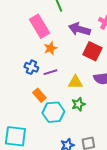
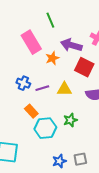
orange star: (50, 48) -> (52, 58), moved
yellow triangle: (75, 82) -> (64, 89), moved

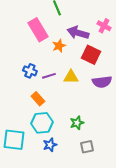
green star: (70, 120) -> (77, 123), moved
cyan hexagon: (45, 128) -> (42, 123), moved
blue star: (59, 161) -> (50, 145), moved

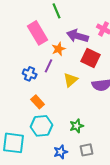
purple line: (49, 76) -> (49, 66), moved, turned -48
yellow triangle: (71, 77) -> (71, 80), turned -42
blue star: (50, 145) -> (61, 152), moved

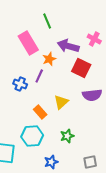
yellow triangle: (71, 80) -> (61, 102), moved
orange rectangle: (38, 102) -> (40, 112), moved
gray square: (87, 150) -> (90, 162), moved

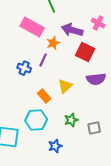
pink rectangle: (28, 43) -> (32, 27), turned -30
gray square: (90, 162) -> (94, 128), moved

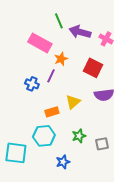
purple arrow: (72, 30) -> (80, 32), moved
orange rectangle: (44, 96) -> (52, 112), turned -64

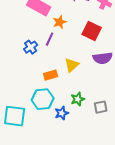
blue cross: (32, 84) -> (31, 47), turned 32
blue star: (63, 162) -> (62, 113), moved

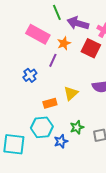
orange star: (60, 22) -> (64, 43), moved
red square: (92, 31) -> (91, 48), moved
purple line: (50, 39) -> (53, 60), moved

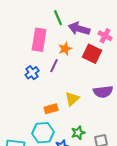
pink rectangle: (38, 34) -> (39, 40), turned 70
blue cross: (30, 75) -> (32, 73), moved

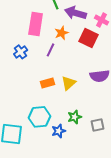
blue cross: (32, 73) -> (21, 52), moved
orange rectangle: (51, 109) -> (48, 83), moved

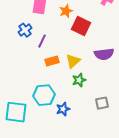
red square: (89, 38) -> (81, 26), moved
purple line: (51, 50) -> (42, 41), moved
green star: (75, 117) -> (79, 80), moved

